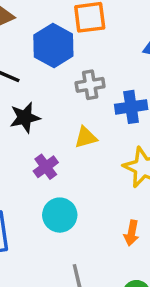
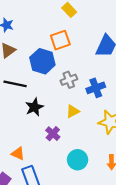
cyan circle: (60, 215) -> (78, 160), moved

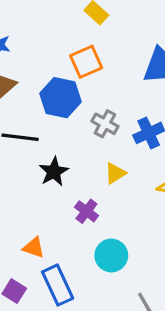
gray cross: (69, 80) -> (105, 124), turned -35
cyan circle: (78, 160) -> (111, 255), moved

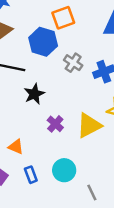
yellow triangle: (115, 173) -> (89, 125), moved, size x1.6
cyan circle: (111, 255) -> (64, 170), moved
blue rectangle: (58, 285) -> (31, 175), size x0.6

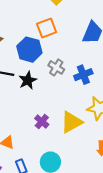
black star: (34, 94) -> (28, 80), moved

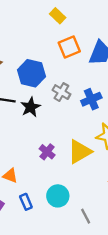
orange square: (47, 28) -> (69, 47), moved

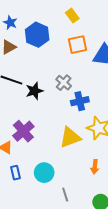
blue hexagon: (31, 73) -> (37, 35), moved
blue cross: (91, 99) -> (80, 101), moved
purple cross: (47, 152) -> (23, 131), moved, size x1.5

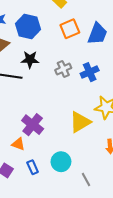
gray cross: (64, 83) -> (63, 69), turned 35
black star: (34, 91) -> (30, 60), moved, turned 30
blue cross: (80, 101) -> (90, 72), moved

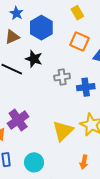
orange square: (70, 29) -> (79, 41), turned 30
yellow triangle: (80, 122) -> (63, 131), turned -30

